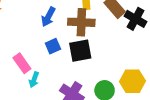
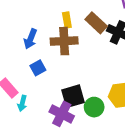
black square: (80, 51) -> (73, 96), moved

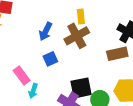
brown rectangle: (96, 23) -> (117, 54), moved, turned -60
brown cross: (64, 41) -> (77, 36), turned -30

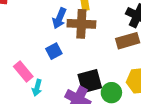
blue arrow: (46, 31) -> (59, 18), moved
brown cross: (77, 36) -> (81, 24), turned 35

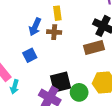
brown cross: (81, 24) -> (54, 32), size x0.6

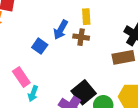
blue square: (30, 55) -> (40, 46), moved, turned -32
black square: (60, 82) -> (84, 92), turned -30

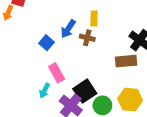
pink rectangle: (21, 77) -> (57, 73), moved
cyan arrow: (33, 94) -> (44, 91), moved

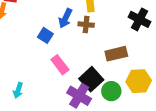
brown rectangle: (126, 61) -> (116, 54), moved
cyan arrow: (44, 91) -> (18, 90), moved

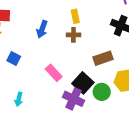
blue arrow: (65, 18) -> (42, 29), moved
blue square: (45, 35) -> (14, 59), moved

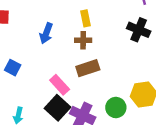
brown rectangle: (103, 58) -> (88, 68), moved
black square: (83, 83) -> (57, 108), moved

